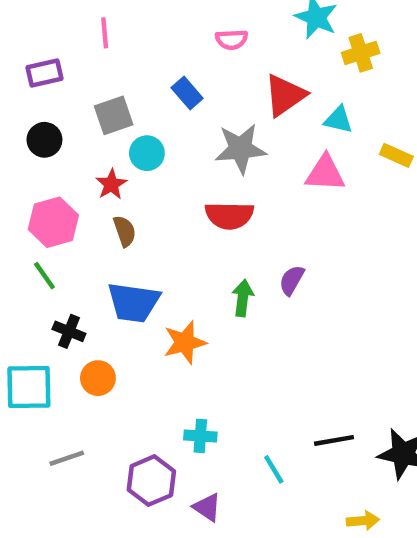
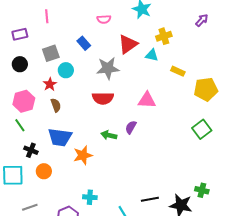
yellow cross: (361, 53) -> (164, 36), moved
pink triangle: (325, 173) -> (147, 100), moved
green arrow: (243, 298) -> (109, 135), turned -84

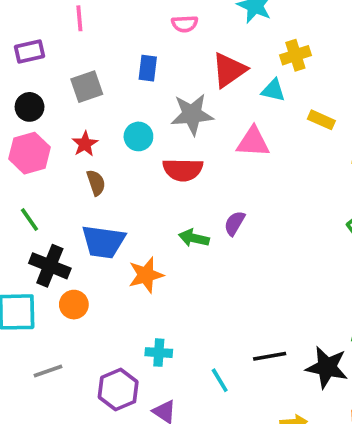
blue rectangle: (84, 43) -> (148, 68), turned 48
cyan circle: (66, 70) -> (138, 136), moved
pink triangle: (147, 100) -> (253, 142), moved
pink hexagon: (24, 101) -> (30, 153), moved
black cross: (31, 150) -> (50, 266), size x1.5

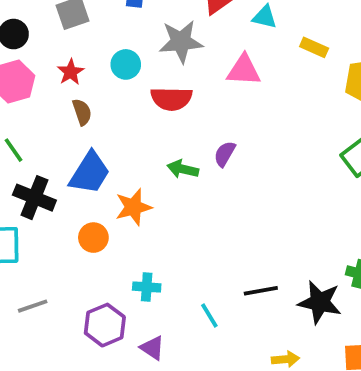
blue trapezoid: (103, 242) -> (90, 173), turned -66
orange circle: (74, 305) -> (93, 238), moved

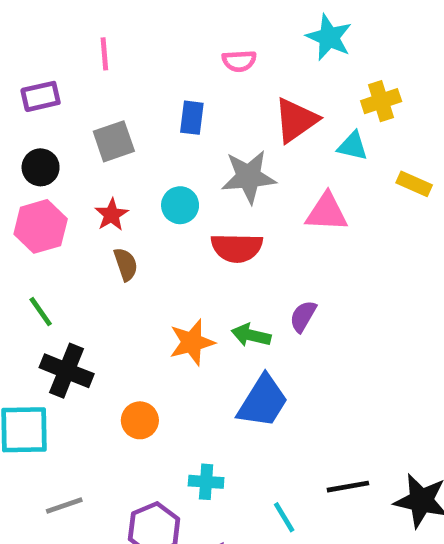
blue trapezoid: (90, 173) -> (263, 401), moved
orange star: (133, 207) -> (192, 342), moved

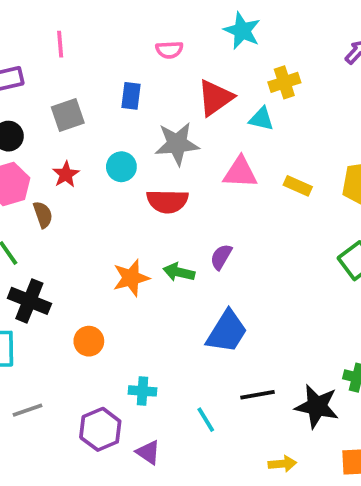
yellow rectangle: (414, 184) -> (298, 186), moved
brown semicircle: (126, 264) -> (43, 215), moved
blue trapezoid: (263, 401) -> (227, 332), moved

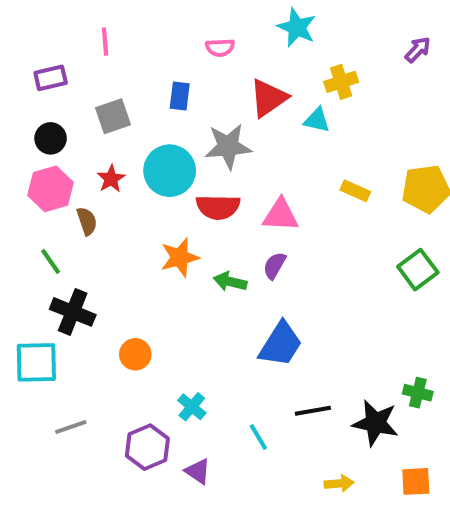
cyan circle: (121, 167) -> (170, 171), size x1.6
pink triangle: (240, 172) -> (281, 215), moved
orange star: (131, 278) -> (180, 257), moved
cyan cross: (142, 391) -> (192, 407), turned 36

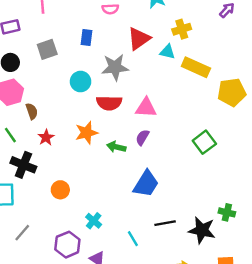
cyan circle: (170, 171) -> (81, 82), size x0.7
red star: (111, 179) -> (46, 137), moved
yellow rectangle: (355, 191) -> (196, 67), moved, size x1.6
green square: (418, 270) -> (204, 142), moved
gray line: (71, 427) -> (22, 233), turned -30

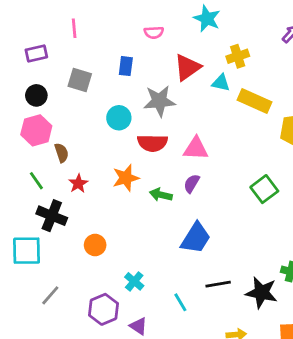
gray square: (47, 49) -> (80, 80), turned 36

